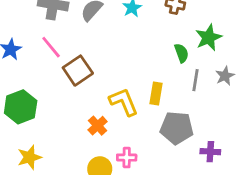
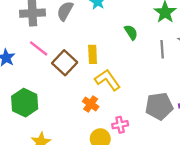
green semicircle: (181, 53) -> (131, 32), moved
yellow rectangle: (156, 94) -> (93, 54), moved
gray pentagon: (177, 128) -> (159, 106), moved

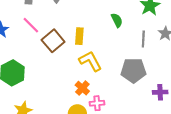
orange cross: (91, 104) -> (82, 88), moved
gray pentagon: (159, 106) -> (133, 70), moved

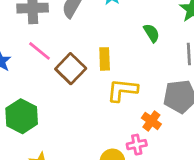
yellow L-shape: (90, 61) -> (122, 90), turned -50
orange cross: (82, 88) -> (151, 121), moved

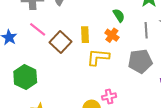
orange cross: (151, 121) -> (112, 35), moved

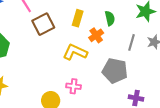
yellow rectangle: (85, 35) -> (78, 18), moved
pink cross: (109, 97) -> (73, 86), moved

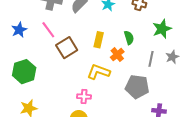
pink cross: (73, 86) -> (84, 97), moved

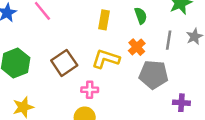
brown square: (67, 48) -> (64, 63), moved
orange cross: (117, 55) -> (137, 47), moved

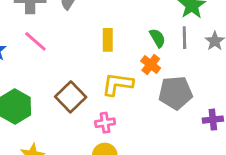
green semicircle: (141, 16) -> (157, 38), moved
gray line: (169, 40) -> (184, 38), moved

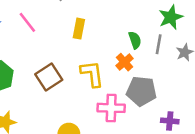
yellow rectangle: (108, 40) -> (79, 29), moved
yellow L-shape: (117, 84) -> (92, 74), turned 64
pink cross: (105, 123) -> (111, 108), moved, size x1.5

